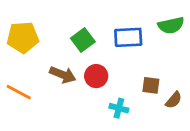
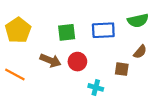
yellow pentagon: (23, 37) -> (18, 30), turned -30
green square: (83, 40) -> (67, 32), turned 30
brown semicircle: (174, 100) -> (140, 52), moved

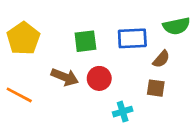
brown semicircle: (140, 52) -> (161, 59), moved
cyan cross: (96, 87) -> (123, 112), turned -32

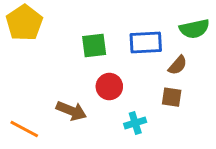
yellow pentagon: (23, 38) -> (24, 23), moved
brown arrow: (65, 77) -> (71, 111), moved
orange line: (19, 95) -> (24, 129), moved

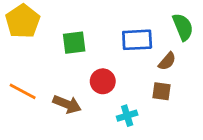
green semicircle: (194, 29) -> (183, 27), turned -100
green square: (94, 46) -> (74, 43), moved
orange line: (24, 129) -> (23, 91), moved

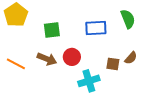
brown semicircle: (167, 61) -> (131, 58), moved
brown arrow: (67, 104) -> (47, 59), moved
cyan cross: (127, 116) -> (89, 81), size x1.5

